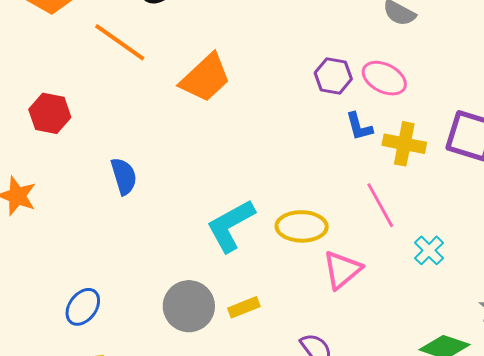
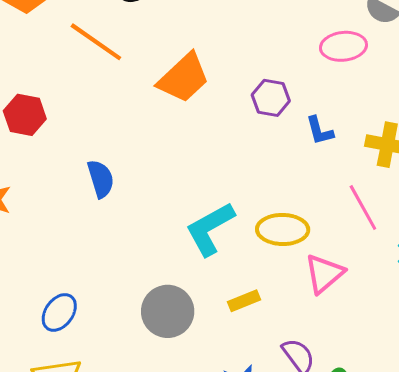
purple hexagon: (333, 76) -> (271, 98), moved
pink ellipse: (384, 78) -> (343, 46), moved, turned -33
blue L-shape: (359, 127) -> (320, 131), moved
yellow rectangle: (244, 307) -> (244, 301), moved

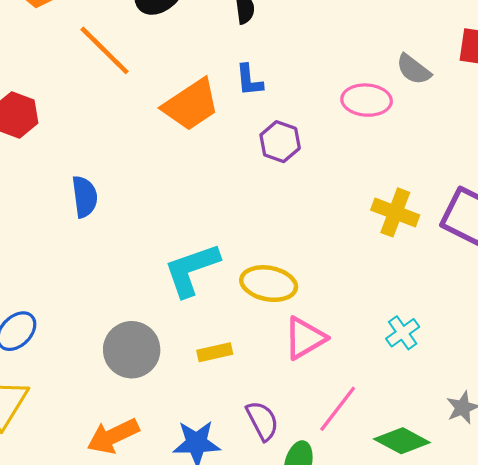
blue L-shape: (320, 131) -> (249, 80), moved
pink line: (363, 207) -> (338, 409), moved, turned 57

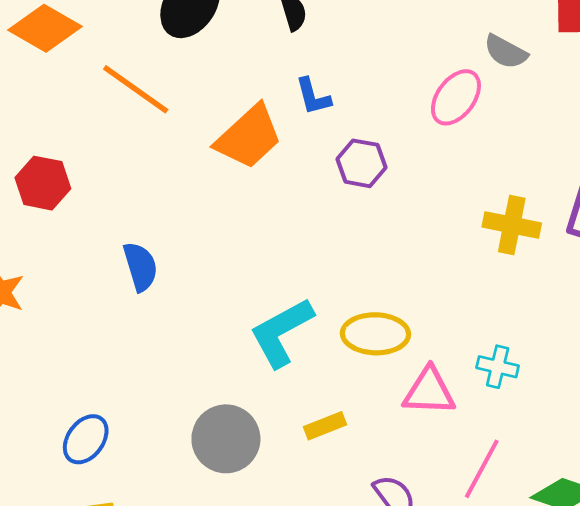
pink ellipse: (367, 100) -> (456, 97), turned -48
cyan cross: (403, 333) -> (498, 367), moved, turned -32
pink triangle: (305, 338) -> (429, 391), turned 42

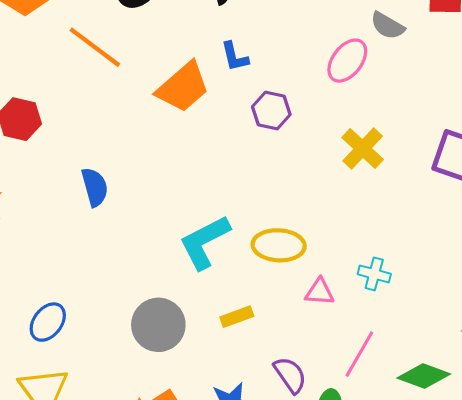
yellow cross: (512, 225) -> (363, 148), moved, turned 30
pink triangle: (429, 391) -> (320, 292), size x0.7

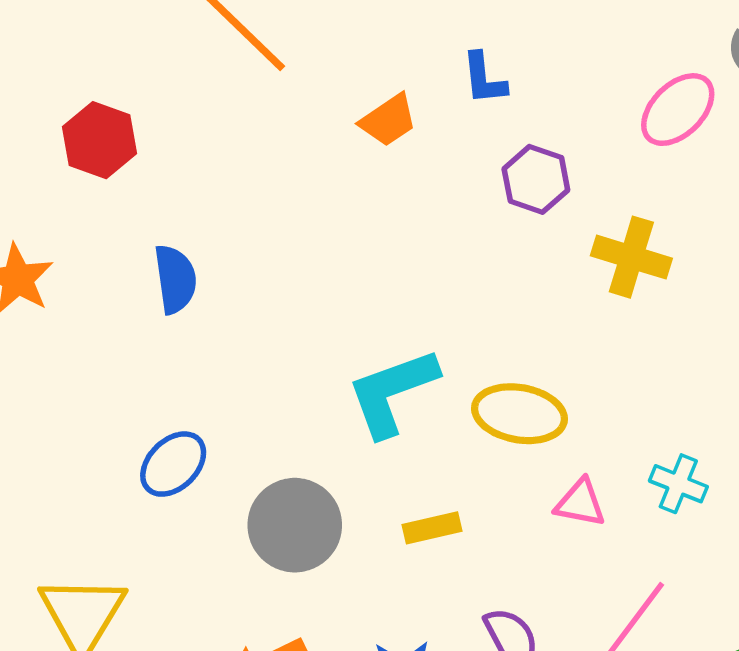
orange trapezoid: (183, 87) -> (388, 120), size x0.6
yellow cross: (363, 148) -> (631, 257), moved, turned -33
blue semicircle: (95, 187) -> (175, 279), moved
blue ellipse: (48, 322) -> (173, 464), moved

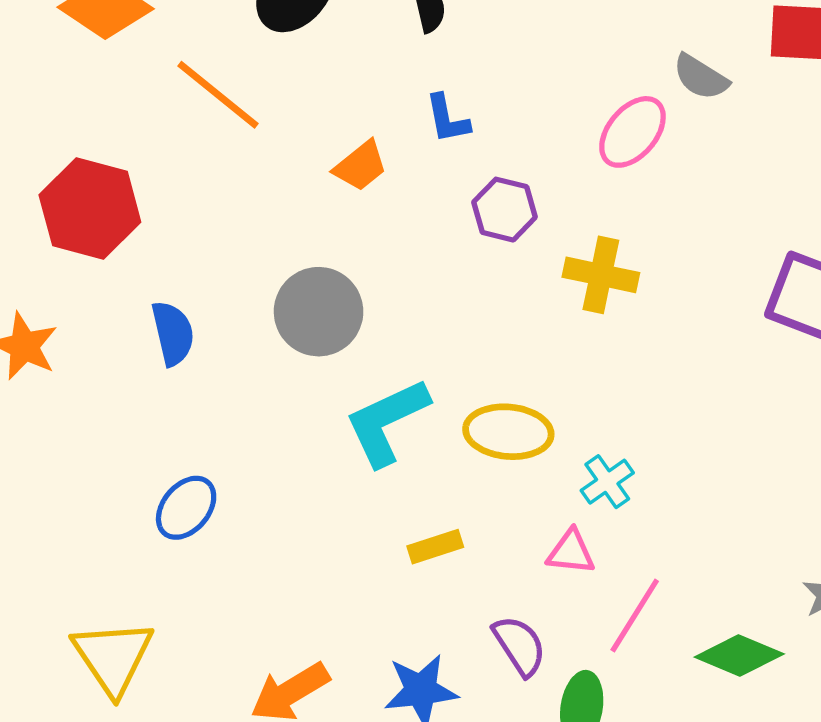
red hexagon: (99, 140) -> (90, 208), size x1.4
cyan cross: (678, 484) -> (607, 482), moved, turned 38
pink triangle: (580, 503) -> (571, 552), moved
gray circle: (295, 525) -> (319, 312), moved

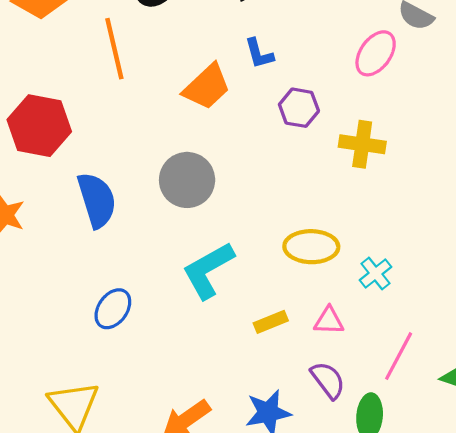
orange line: (218, 95) -> (114, 49), turned 42
orange trapezoid: (361, 166) -> (207, 87), size x1.4
blue semicircle: (173, 333) -> (97, 200), size x1.4
cyan L-shape: (387, 422) -> (208, 270), moved
pink triangle: (571, 552) -> (329, 321), moved

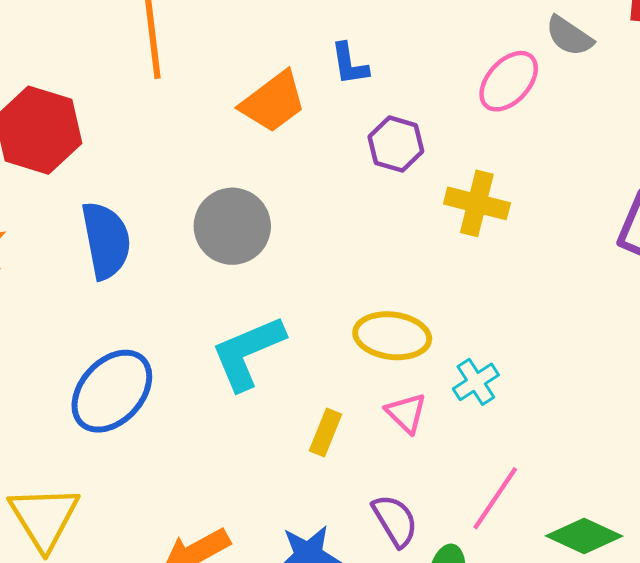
blue ellipse: (113, 309) -> (112, 391), size x1.5
pink triangle: (329, 321) -> (406, 413), moved, turned 36
yellow rectangle: (271, 322) -> (325, 433), turned -52

